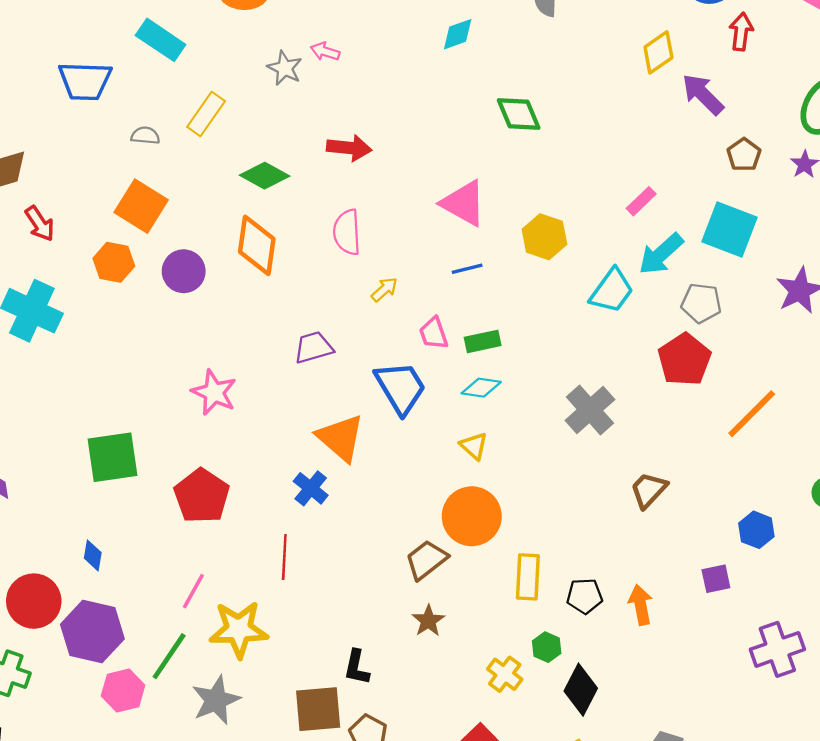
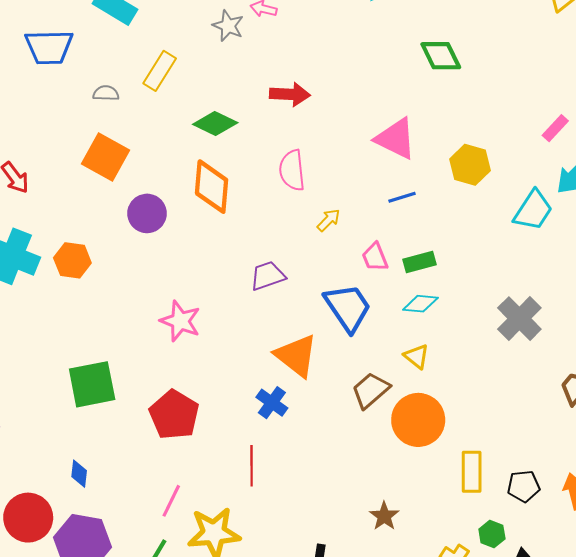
orange hexagon: (114, 262) -> (72, 260), moved
brown trapezoid: (426, 560) -> (371, 390), moved

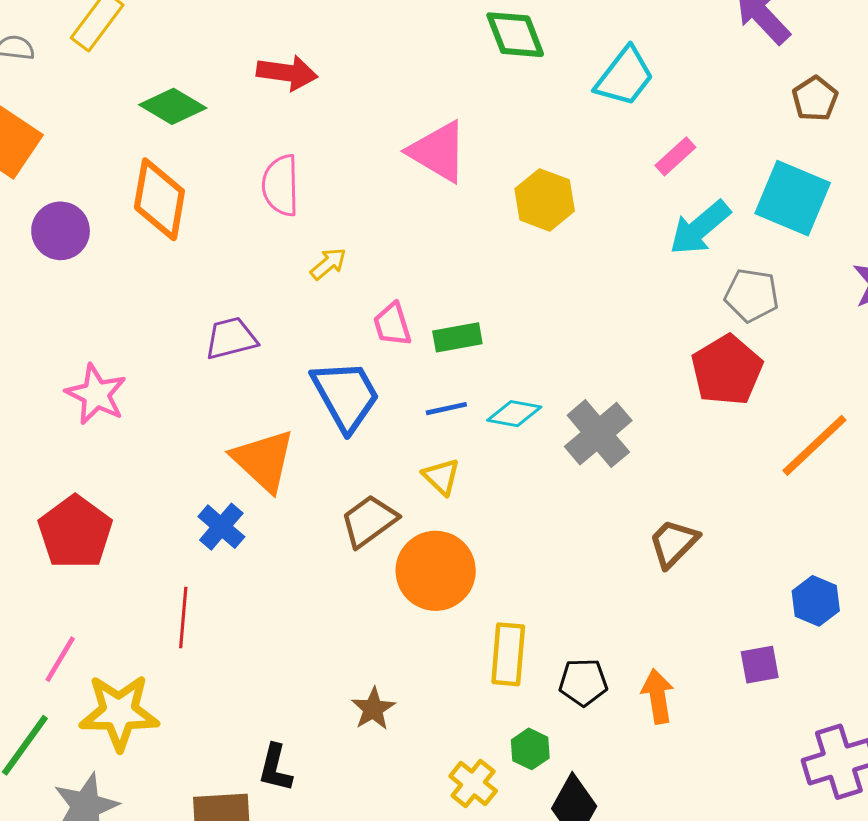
blue line: (402, 197) -> (446, 409), moved
cyan trapezoid: (533, 210) -> (625, 77), moved
cyan diamond: (420, 304) -> (514, 414), moved

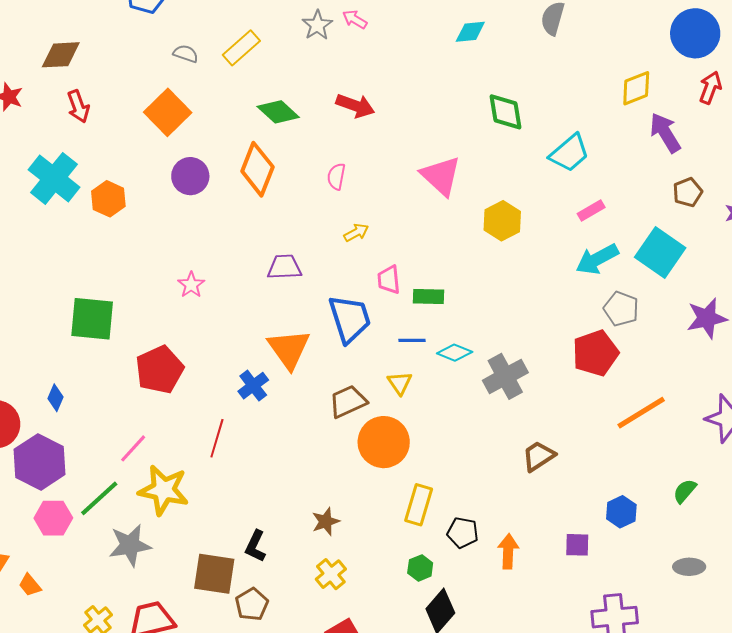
pink semicircle: (281, 185) -> (336, 176), size x0.7
pink star: (96, 394) -> (191, 285), size x0.7
yellow cross: (473, 783) -> (331, 574), moved

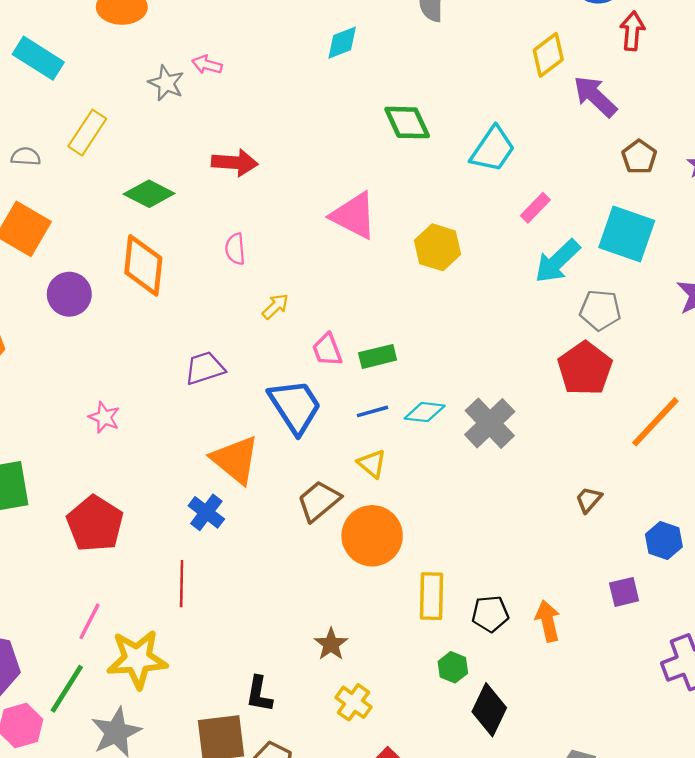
brown trapezoid: (538, 456) -> (589, 500), moved, size x0.7

